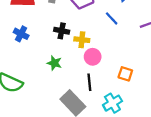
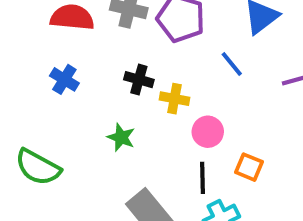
pink circle: (93, 57) -> (208, 132), moved
black line: (89, 82) -> (202, 178), moved

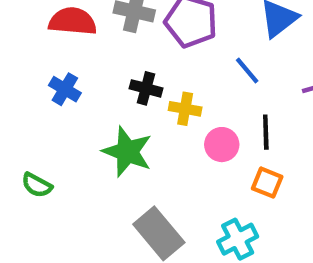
green star: (121, 137) -> (127, 152), size x1.6
green semicircle: (38, 167) -> (37, 185), size x0.6
black line: (202, 178) -> (266, 132), moved

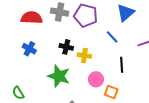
pink circle: (222, 145) -> (96, 79), moved
orange square: (267, 183) -> (111, 92), moved
green semicircle: (37, 185) -> (18, 93), turned 32

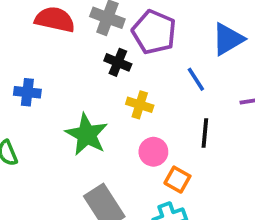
black cross: (66, 47) -> (118, 62), moved
blue cross: (29, 49) -> (27, 92), moved, turned -32

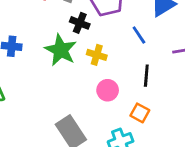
green star: (87, 135) -> (61, 50), moved
orange square: (177, 180) -> (140, 113), moved

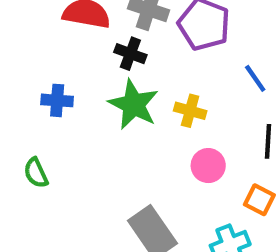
black cross: (80, 23) -> (130, 54), moved

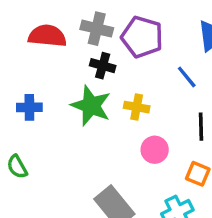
black cross: (130, 54) -> (103, 66), moved

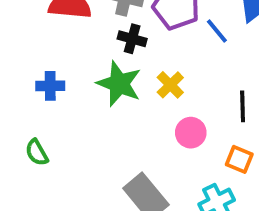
blue line: (187, 77) -> (217, 31), moved
yellow cross: (137, 107) -> (170, 85), turned 35

